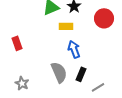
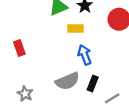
gray semicircle: (59, 72) -> (67, 81), turned 90

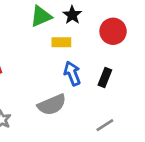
black rectangle: (93, 83) -> (105, 78), moved

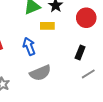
blue arrow: (72, 73) -> (29, 46), moved
gray line: (105, 125) -> (88, 74), moved

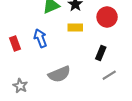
yellow rectangle: (47, 26) -> (75, 28), moved
blue arrow: (29, 46) -> (40, 38), moved

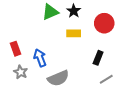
blue arrow: (40, 38) -> (40, 58), moved
gray star: (20, 86) -> (21, 72), moved

